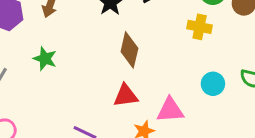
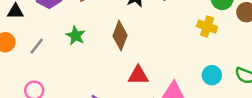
brown diamond: (129, 50) -> (120, 36), moved

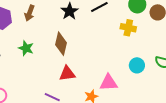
red triangle: (138, 75) -> (67, 73), moved

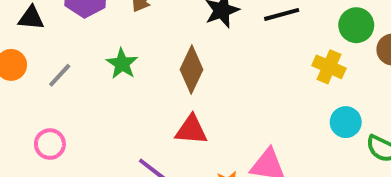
cyan circle: (137, 65) -> (346, 122), moved

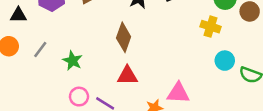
green star: (122, 64) -> (72, 61), moved
pink circle: (50, 144) -> (79, 97), moved

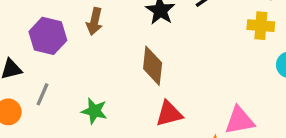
gray line: (40, 50) -> (42, 94), moved

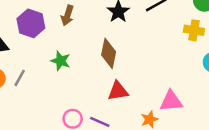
gray line: (42, 94) -> (20, 78), moved
green star: (94, 111) -> (61, 61), moved

